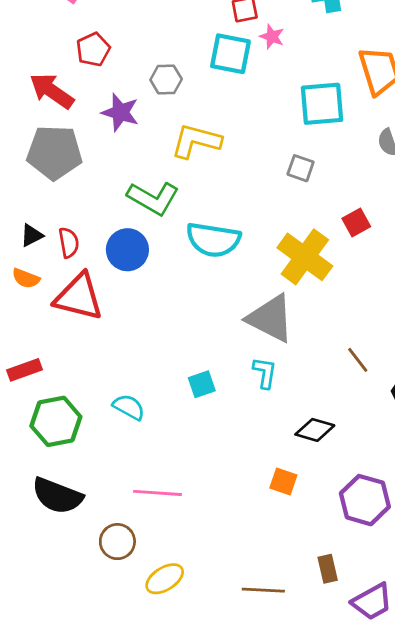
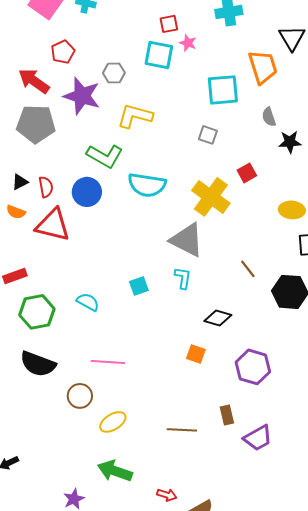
purple star: (120, 112) -> (82, 96), size x1.4

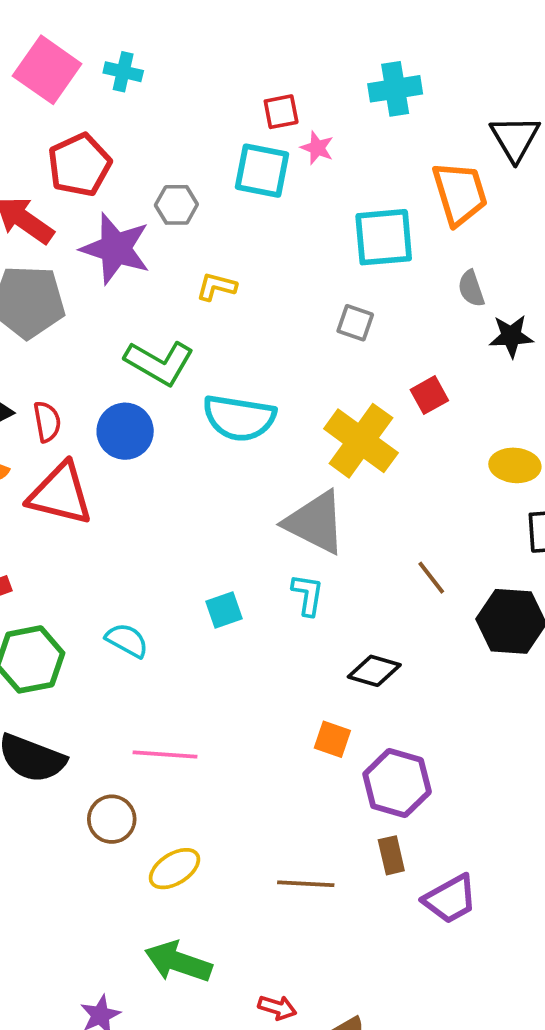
red pentagon: (63, 52) -> (79, 165), size x1.4
yellow L-shape: (135, 116) -> (216, 287), size x0.6
purple hexagon: (253, 367) -> (397, 783), moved

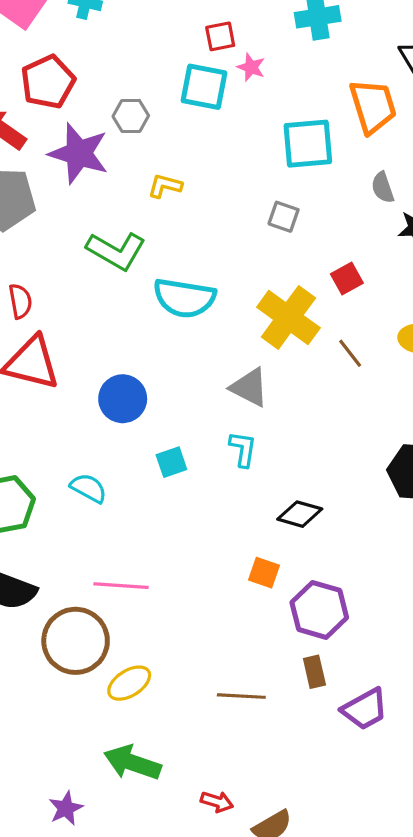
blue circle: (125, 431) -> (123, 399), moved
gray triangle: (315, 522) -> (249, 387), size x0.7
brown line: (431, 578) -> (350, 353), moved
brown circle: (112, 819) -> (76, 641), size x1.6

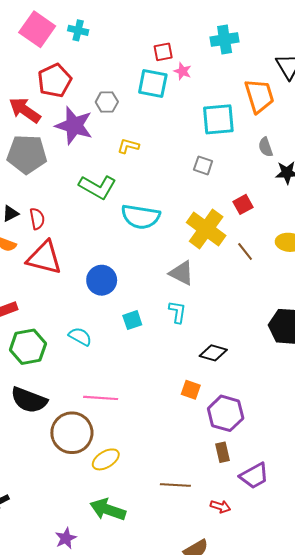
brown line: (241, 696) -> (175, 485), moved
red arrow: (217, 802) -> (220, 507), moved

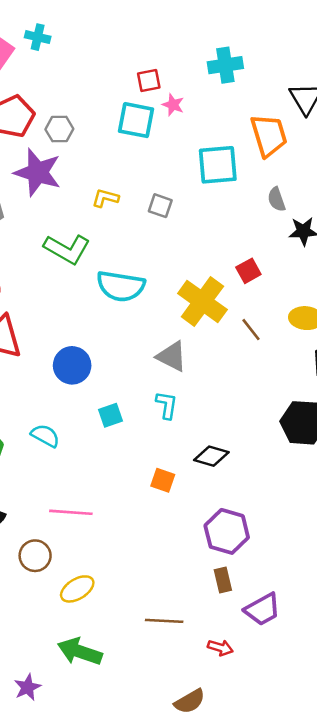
cyan cross: (78, 30) -> (38, 37), moved
gray hexagon: (107, 102) -> (59, 129), moved
gray square: (203, 165) -> (160, 206), moved
orange square: (191, 390) -> (163, 480), moved
brown circle: (72, 433) -> (35, 556), size x0.6

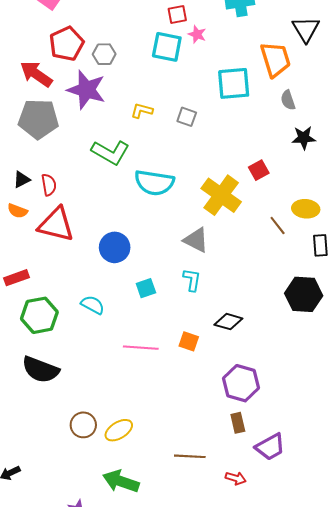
gray semicircle: (277, 199) -> (288, 100), moved
brown line: (251, 330) -> (278, 225), moved
pink line: (71, 512) -> (141, 348), moved
brown circle: (35, 556) -> (83, 425), moved

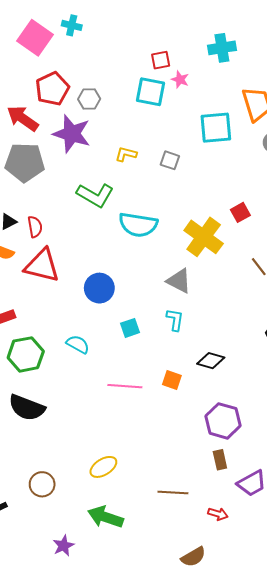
brown circle: (83, 425) -> (42, 484), moved

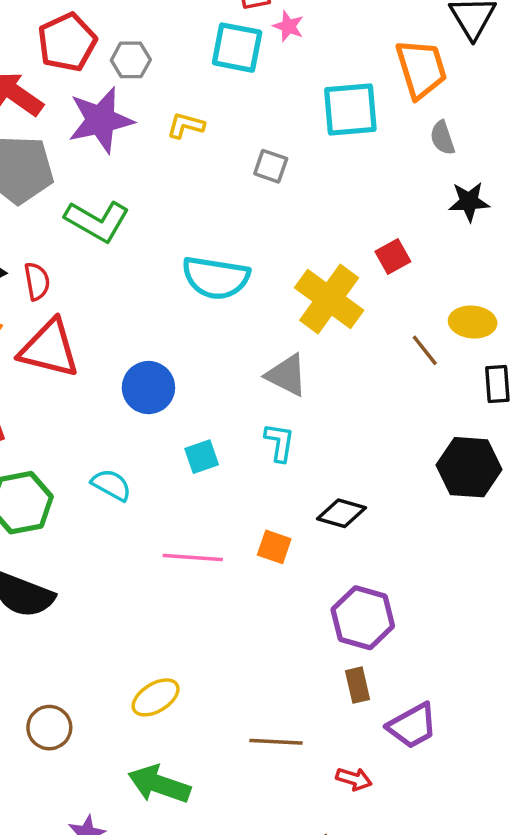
purple star: (72, 134) -> (101, 120), turned -30
yellow L-shape: (126, 154) -> (186, 125), moved
green L-shape: (95, 195) -> (97, 221), moved

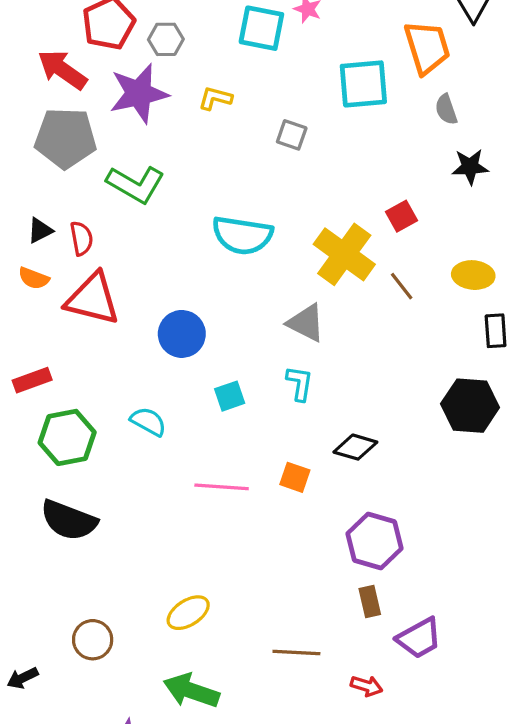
brown line: (425, 350) -> (402, 286), moved

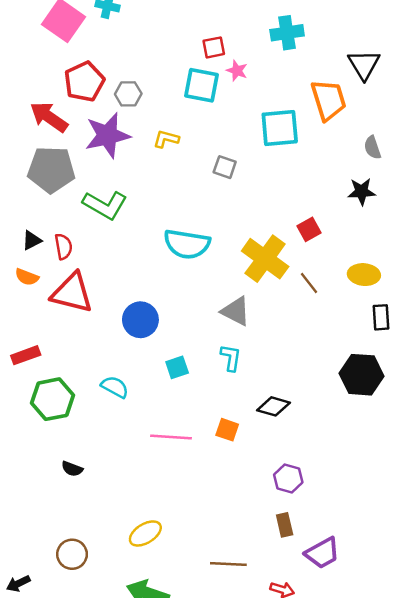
gray semicircle: (446, 109) -> (372, 148), moved
black semicircle: (69, 520) -> (72, 469), moved, size x0.5
purple hexagon: (375, 541) -> (288, 479), size x0.7

